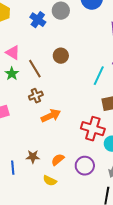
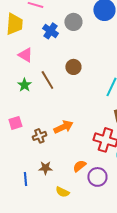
pink triangle: (13, 53) -> (25, 55), moved
brown cross: (36, 96) -> (39, 136), moved
orange semicircle: (58, 160) -> (79, 166), moved

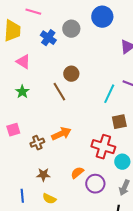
brown line: (47, 80) -> (59, 92), moved
blue line: (25, 179) -> (22, 196), moved
yellow semicircle: (62, 192) -> (49, 199), moved

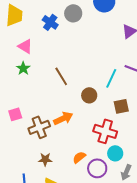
brown circle: (71, 74) -> (89, 95), moved
green star: (22, 92) -> (23, 68), moved
brown cross: (37, 143) -> (39, 127), size x1.5
cyan circle: (122, 162) -> (115, 153), moved

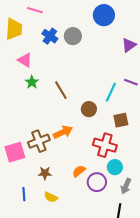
gray circle: (73, 13) -> (73, 36), moved
green star: (23, 68) -> (32, 82), moved
pink square: (15, 114) -> (15, 152), moved, size x1.5

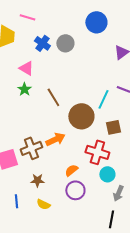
pink triangle: (25, 60) -> (26, 68), moved
brown circle: (89, 109) -> (81, 116), size x1.6
orange semicircle: (79, 171) -> (71, 170), moved
purple circle: (97, 182) -> (75, 190), moved

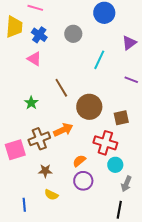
blue cross: (42, 43) -> (39, 35), moved
green star: (24, 89) -> (31, 103), moved
cyan line: (103, 99) -> (99, 60), moved
blue line: (16, 201) -> (24, 205), moved

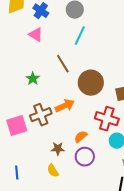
cyan line: (99, 60) -> (80, 36), moved
brown star: (45, 171) -> (58, 149), moved
yellow semicircle: (51, 195) -> (53, 171), turned 32
blue line: (24, 205) -> (17, 173), moved

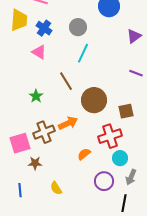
red cross: (107, 119) -> (110, 136), turned -35
brown star: (58, 149) -> (35, 163), moved
purple circle: (85, 157) -> (104, 181), moved

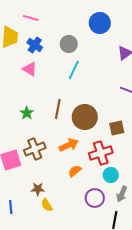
brown line: (66, 81) -> (58, 109), moved, turned 42
orange arrow: (68, 123) -> (69, 145), moved
brown star: (35, 163) -> (38, 189), moved

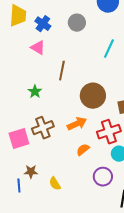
cyan line: (74, 70) -> (109, 49), moved
brown line: (58, 109) -> (62, 71), moved
brown star: (38, 189) -> (31, 172), moved

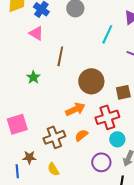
brown cross: (43, 128) -> (54, 137), moved

